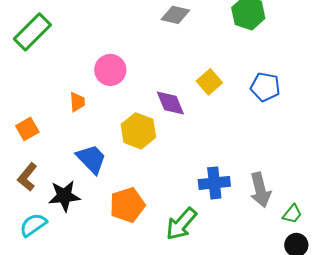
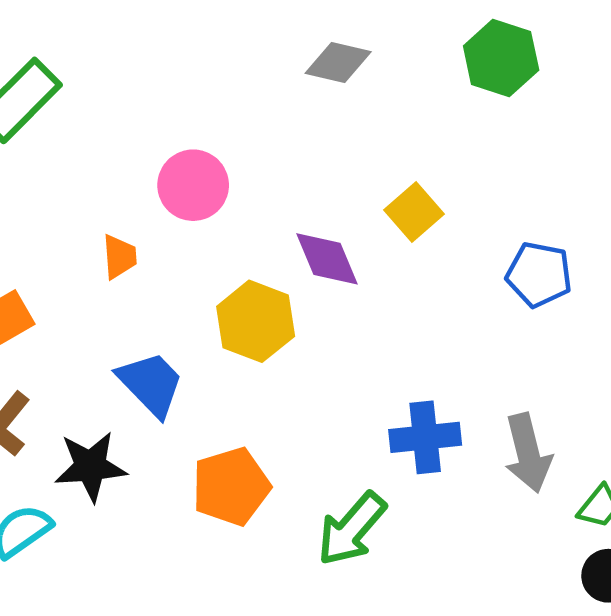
blue pentagon: (265, 87) -> (539, 274), moved

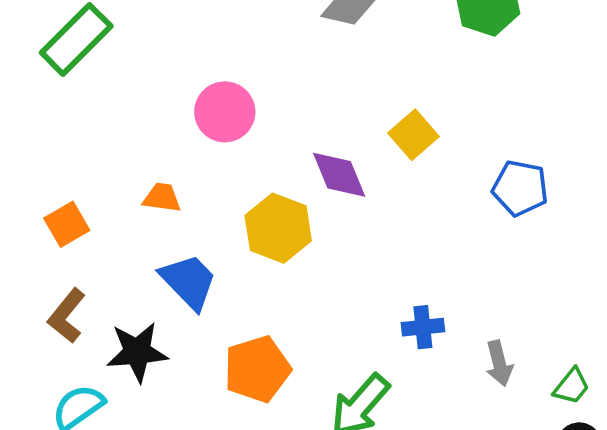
orange trapezoid: (119, 257) -> (162, 198), moved, turned -78
blue cross: (425, 437) -> (423, 327), size x0.7
gray arrow: (528, 453) -> (499, 363), moved, size x0.7

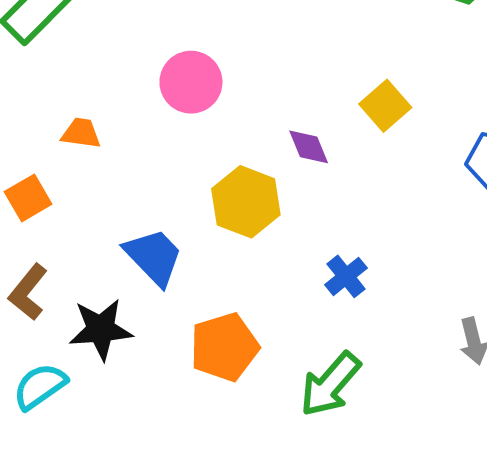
purple diamond: (339, 175) -> (309, 147), size x0.7
orange trapezoid: (162, 198) -> (81, 133), moved
blue cross: (423, 327) -> (346, 276), moved, turned -33

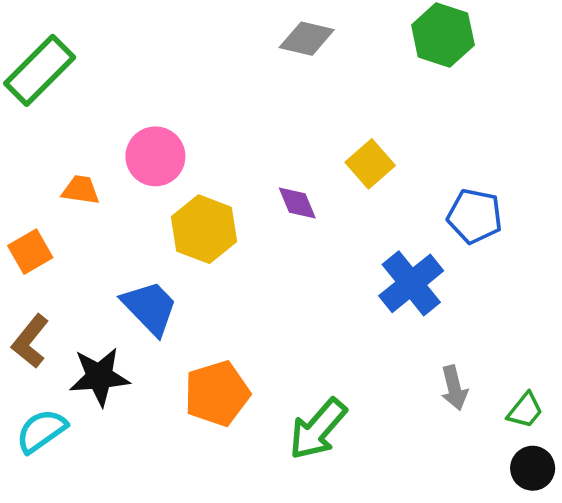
pink circle: (191, 82) -> (155, 156), moved
yellow hexagon: (246, 202) -> (204, 229), moved
blue cross: (346, 276) -> (411, 283), moved, size x1.6

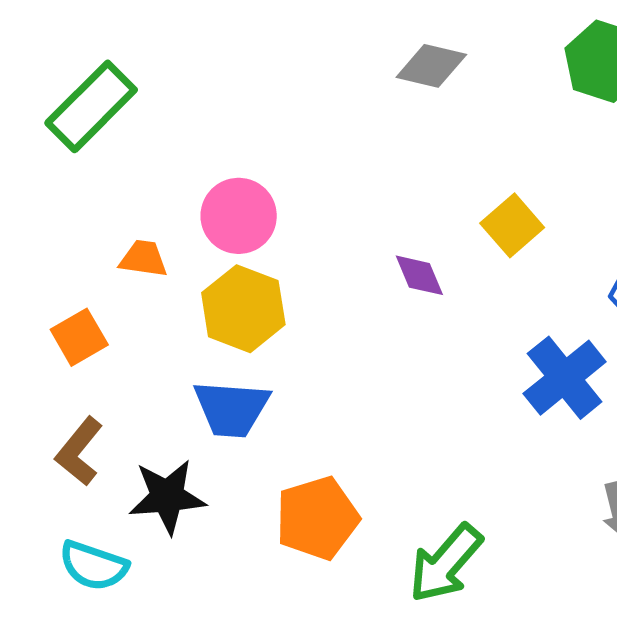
yellow hexagon: (204, 229) -> (243, 309), moved
blue trapezoid: (150, 308) -> (231, 409), turned 138
cyan semicircle: (41, 431) -> (93, 566), turned -126

